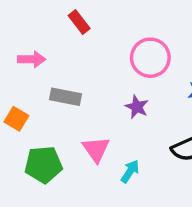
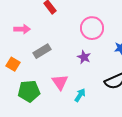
gray rectangle: (66, 97) -> (42, 51), turned -42

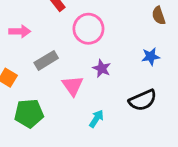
pink circle: (92, 28) -> (88, 29), moved
pink triangle: (60, 82) -> (73, 86), moved

